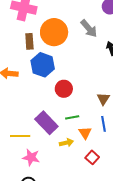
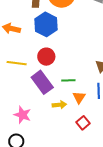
red circle: (64, 89) -> (46, 57), moved
yellow line: (20, 136) -> (17, 63), moved

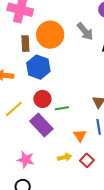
yellow line: (17, 63) -> (14, 109), turned -42
green line: (68, 80) -> (62, 108), moved
yellow arrow: (59, 105) -> (65, 157), moved

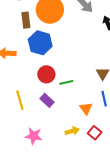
yellow line: (14, 109) -> (20, 100), moved, turned -60
purple rectangle: (41, 125) -> (47, 100), size x0.6

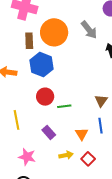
purple rectangle: (47, 100) -> (49, 132), moved

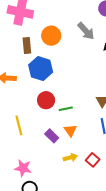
orange circle: (54, 32) -> (51, 36), size x0.7
orange triangle: (82, 134) -> (70, 130), moved
pink star: (27, 157) -> (23, 168), moved

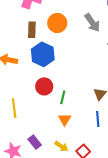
green line: (66, 109) -> (63, 97), turned -72
purple rectangle: (52, 136) -> (35, 142), moved
yellow arrow: (70, 158) -> (61, 146), turned 40

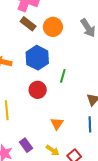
brown rectangle: (32, 30) -> (28, 24), moved, turned -56
green line: (63, 97) -> (63, 76), moved

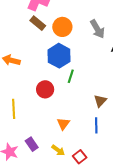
blue hexagon: (37, 58) -> (59, 56), moved

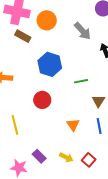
orange circle: (62, 27) -> (47, 20), moved
green line: (71, 76) -> (81, 81), moved, turned 72
orange triangle: (63, 124) -> (73, 125), moved

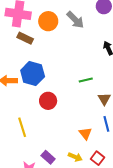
gray arrow: (83, 31) -> (75, 20), moved
blue hexagon: (50, 64) -> (33, 74), moved
orange triangle: (73, 125) -> (85, 133), moved

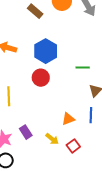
blue hexagon: (33, 74) -> (46, 51), moved
orange triangle: (85, 133) -> (68, 119), turned 32

